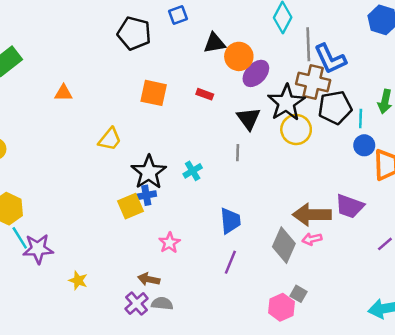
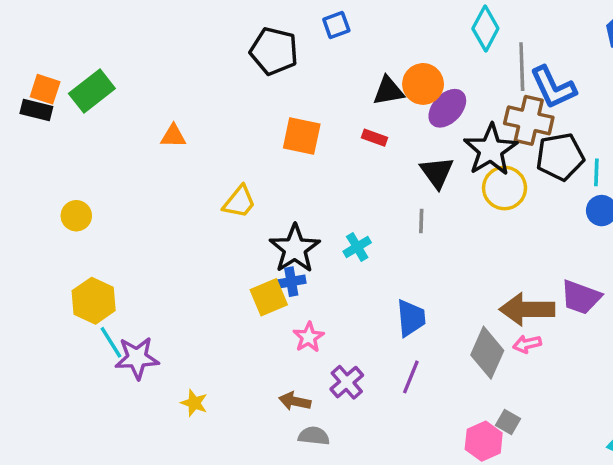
black triangle: (214, 43) -> (388, 91), moved
pink star: (169, 243) -> (309, 337), moved
purple cross: (137, 304) -> (347, 382), moved

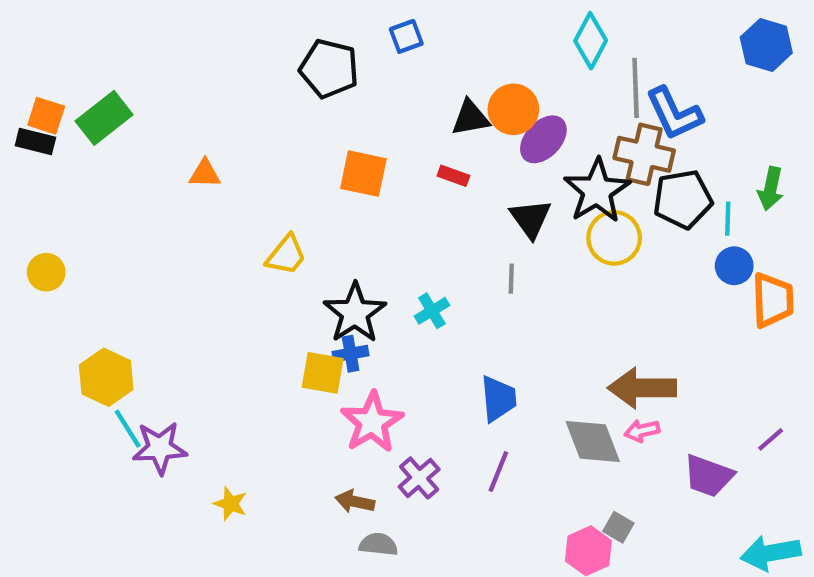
yellow circle: (76, 216) -> (46, 272), moved
yellow square: (269, 297) -> (323, 373), turned 33
purple trapezoid: (581, 297) -> (708, 476), moved
pink star: (309, 337) -> (372, 422), size x1.6
gray diamond: (487, 353) -> (593, 442), turned -45

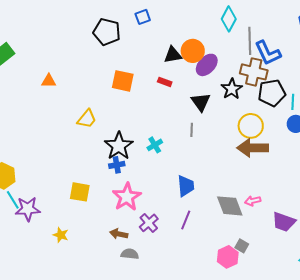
black star: (597, 191) -> (232, 89), size x0.7
yellow circle: (614, 238) -> (251, 126), moved
yellow square: (323, 373) -> (80, 192), moved
brown arrow: (642, 388) -> (253, 148), moved

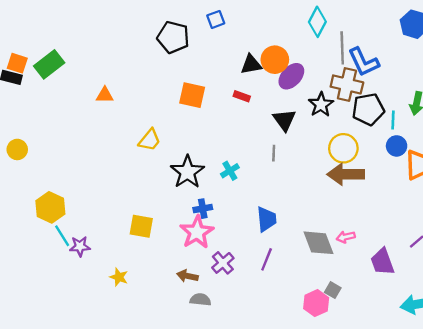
blue cross: (117, 165) -> (203, 209), moved
purple star: (28, 209) -> (80, 246), size x0.7
purple trapezoid: (284, 222) -> (382, 262), turned 50

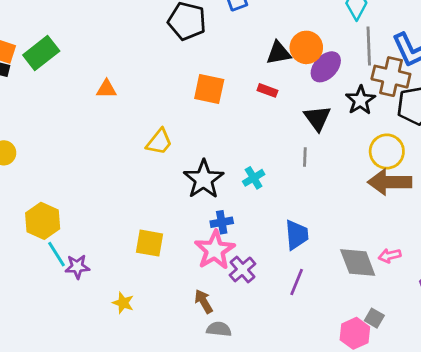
gray line: (342, 48) -> (369, 46), moved
purple cross: (223, 263) -> (242, 269), moved
brown arrow: (187, 276) -> (204, 301), turned 48

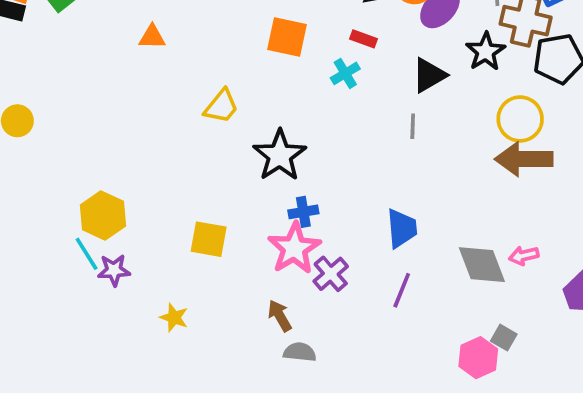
black triangle: (317, 118) -> (429, 75), turned 36
cyan cross: (254, 178) -> (345, 73), moved
yellow hexagon: (43, 221) -> (103, 216), moved

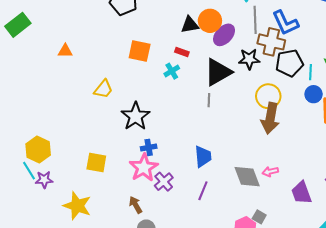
black star: (486, 52) -> (249, 59), turned 30
black triangle: (429, 75) -> (218, 72), size x1.4
brown arrow: (524, 159) -> (270, 118), turned -80
yellow star: (174, 318) -> (77, 206), size x1.8

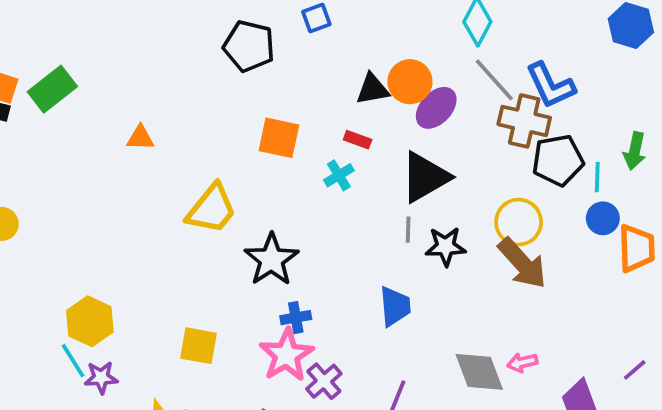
gray line: (255, 20) -> (494, 80), turned -40
black star: (249, 59) -> (446, 246), moved
yellow trapezoid: (103, 89) -> (212, 209), size x1.4
brown arrow: (270, 118) -> (522, 263), turned -52
blue trapezoid: (203, 157) -> (395, 306), moved

